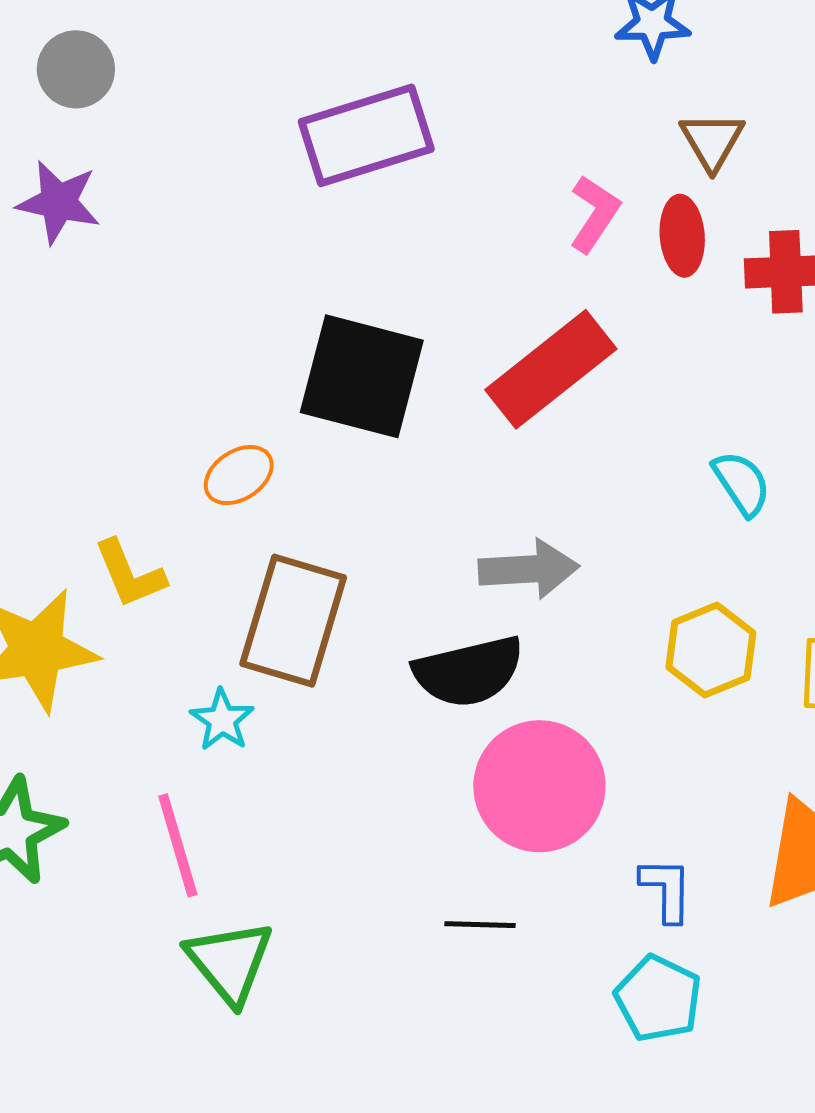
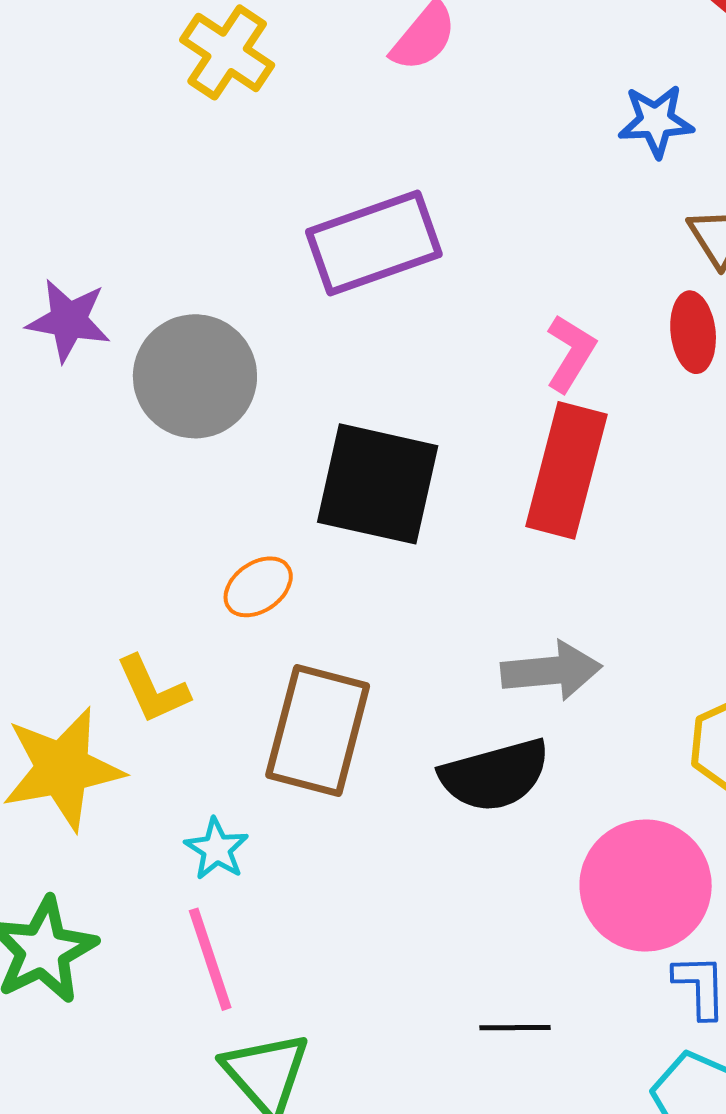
gray circle: (76, 69) -> (195, 376), moved, size x1.6
pink L-shape: (594, 214) -> (571, 353), moved
red rectangle: (551, 369) -> (566, 470), turned -35
cyan star: (222, 720) -> (217, 849), moved
pink circle: (539, 786) -> (646, 886), moved

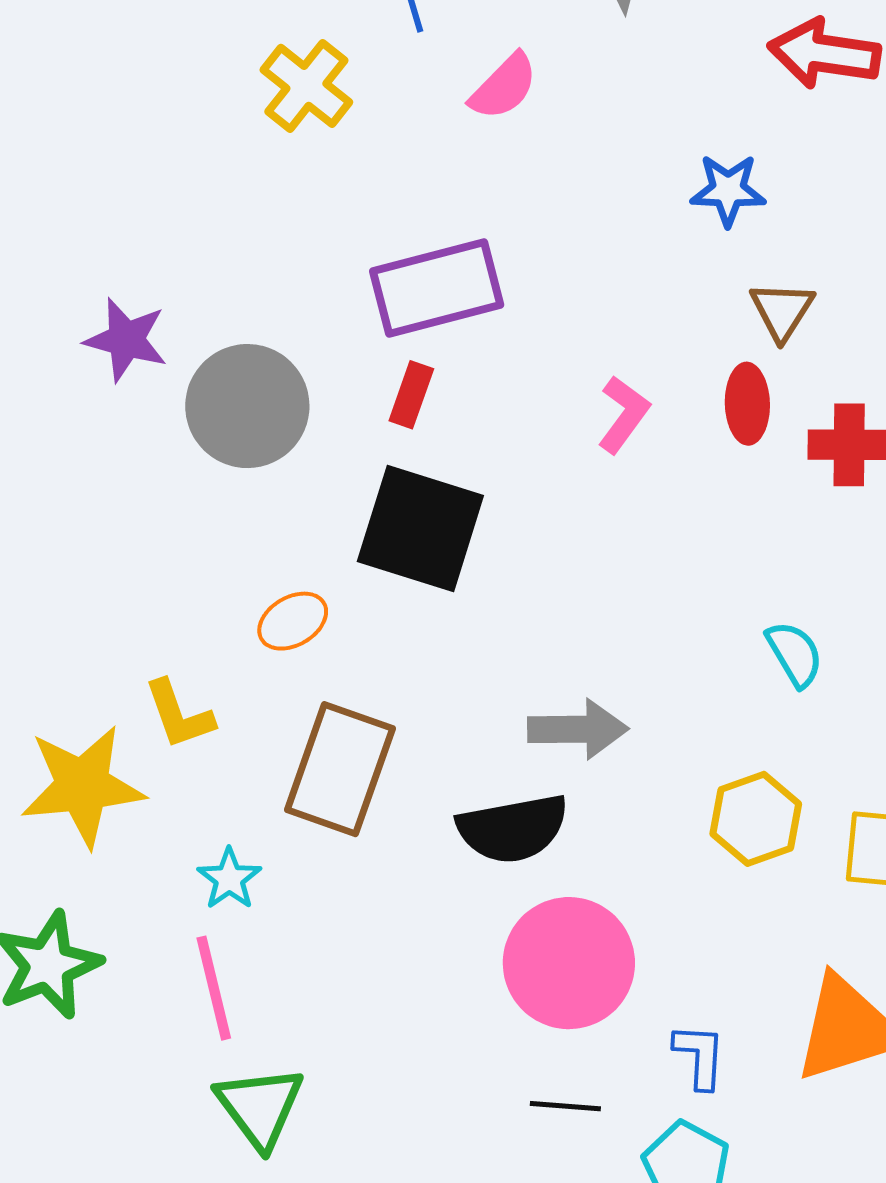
red rectangle: (566, 470) -> (411, 395), moved, size x0.5
pink circle: (646, 886) -> (569, 963), moved
black line: (515, 1028) -> (565, 1106), moved

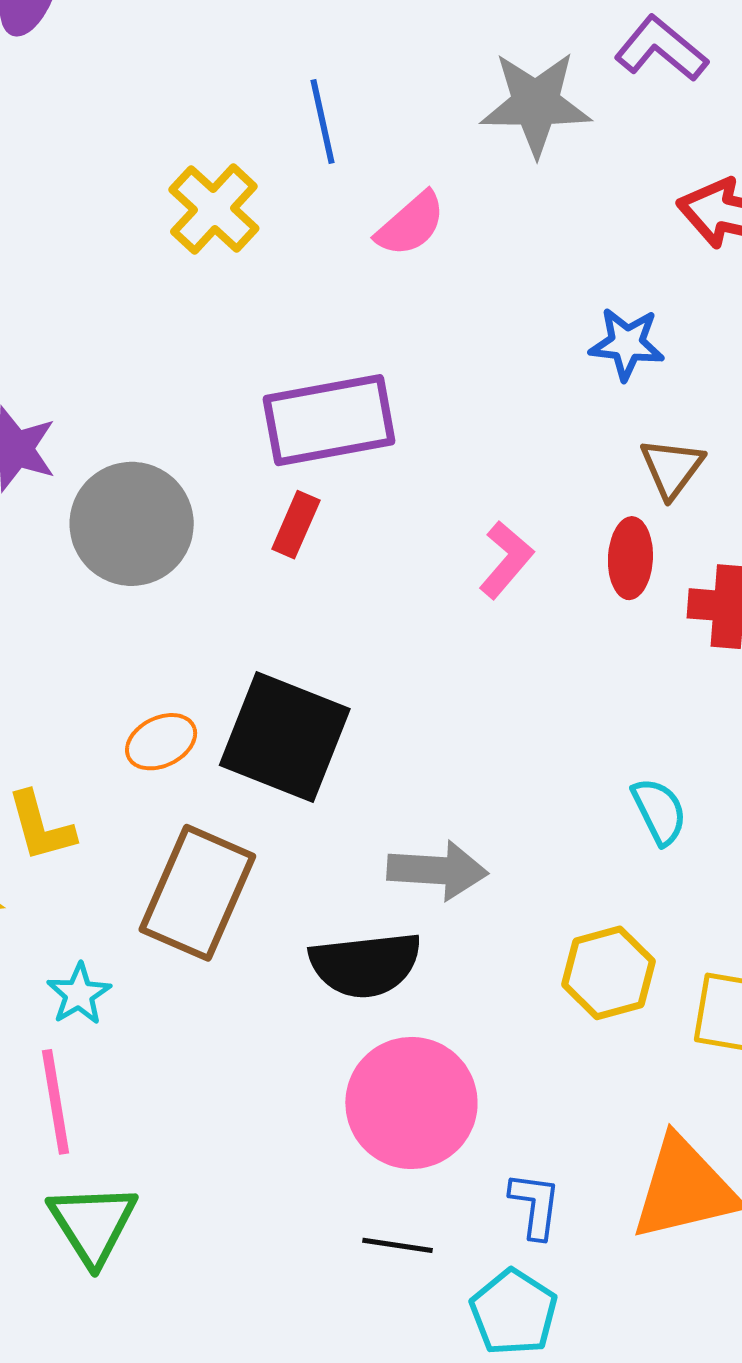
black square: (420, 529) -> (285, 737), moved

